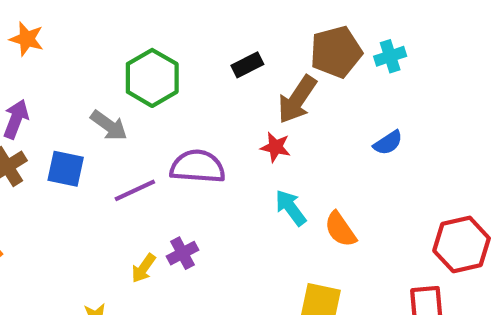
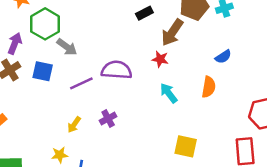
green hexagon: (152, 78) -> (45, 24), moved
orange semicircle: (340, 229) -> (209, 87), moved, turned -135
yellow arrow: (144, 268) -> (74, 125), moved

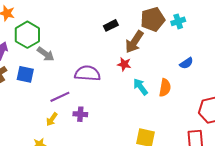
blue semicircle: (223, 57) -> (186, 63), moved
purple line: (81, 83) -> (60, 97), moved
cyan arrow: (169, 93) -> (140, 87), moved
purple cross: (108, 119) -> (80, 114), turned 32

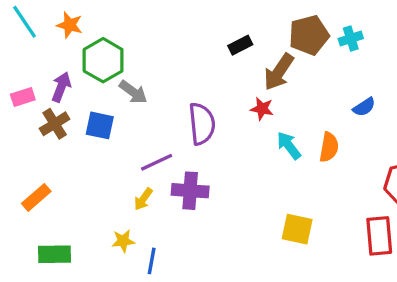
purple semicircle: (87, 73) -> (202, 124), turned 80
purple cross: (80, 114) -> (190, 191), size x1.5

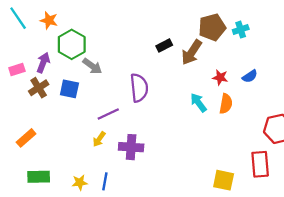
black rectangle: (240, 45) -> (164, 45), moved
red star: (262, 109) -> (220, 77), moved
purple cross: (190, 191) -> (131, 147), moved
yellow square: (297, 229) -> (224, 180), moved
yellow star: (123, 241) -> (80, 182), moved

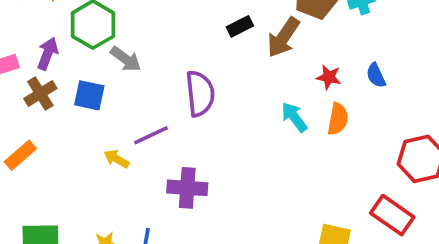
blue semicircle: (250, 76) -> (376, 75), turned 98
orange rectangle: (26, 138) -> (20, 155), moved
yellow arrow: (99, 139) -> (117, 159), moved, turned 84
red rectangle: (260, 164) -> (392, 215), turned -50

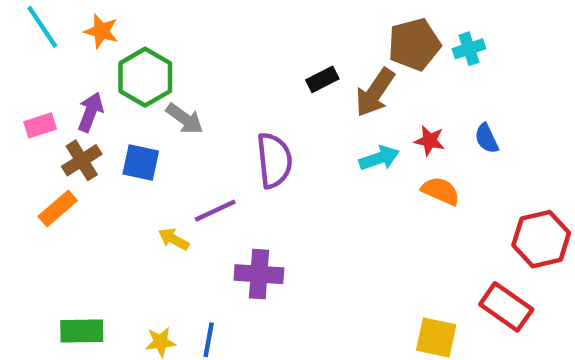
cyan arrow: (294, 117) -> (379, 158), moved, turned 108
orange semicircle: (338, 119) -> (441, 191), turned -76
orange rectangle: (20, 155) -> (58, 208), moved

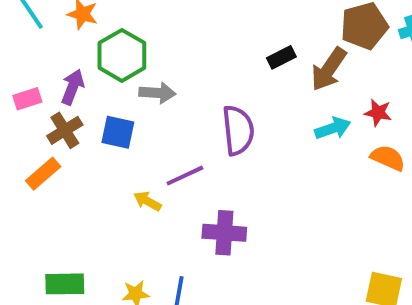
gray arrow: (185, 119) -> (157, 93), turned -32

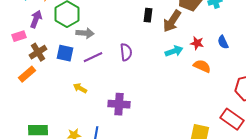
black rectangle: (281, 57) -> (148, 15), turned -56
purple arrow: (73, 87) -> (36, 19), moved
purple semicircle: (238, 130) -> (126, 52), size x0.7
purple line: (185, 176) -> (93, 57), moved

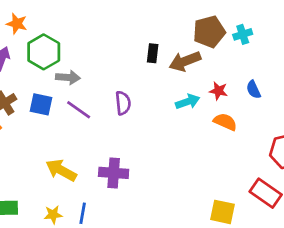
brown arrow: (172, 21) -> (185, 61), turned 35
purple line: (93, 57) -> (79, 110), turned 60
yellow arrow: (80, 88) -> (61, 170), moved, size x1.6

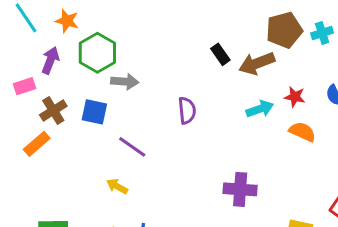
black rectangle: (153, 53) -> (220, 54), turned -42
purple line: (79, 110) -> (132, 147), moved
yellow arrow: (61, 170) -> (117, 186), size x0.6
purple cross: (114, 173) -> (240, 189), moved

